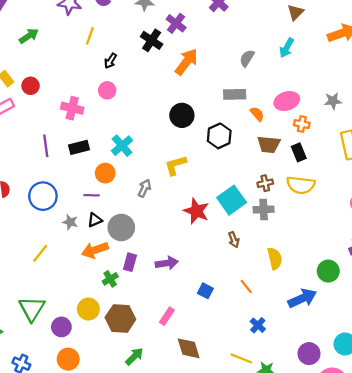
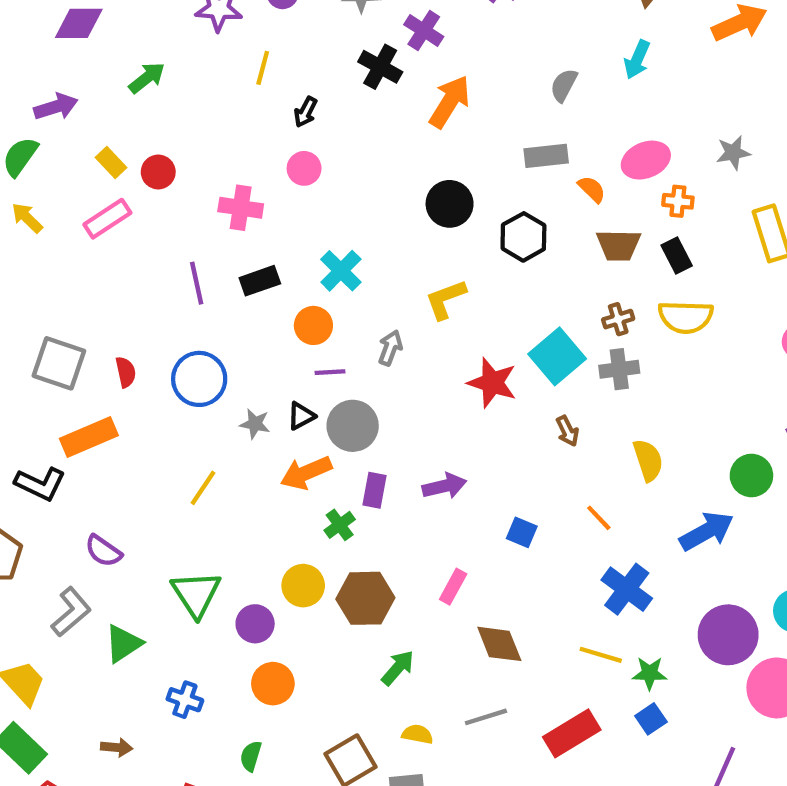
purple line: (91, 195) -> (330, 372), moved
blue cross: (258, 325) -> (627, 589), size x1.6
purple circle: (309, 354) -> (728, 635), size x1.4

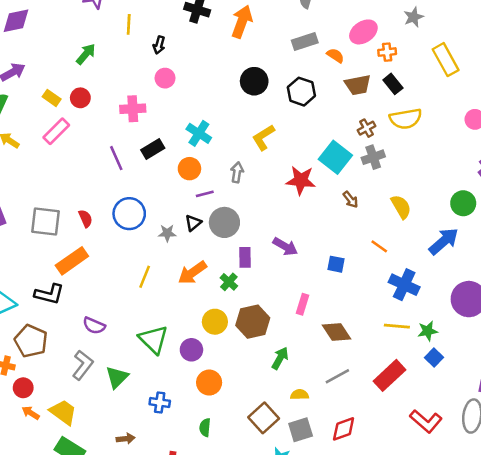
green arrow: (147, 78) -> (86, 54), moved
orange arrow: (306, 473) -> (192, 273), moved
purple arrow: (444, 486) -> (285, 247), turned 55

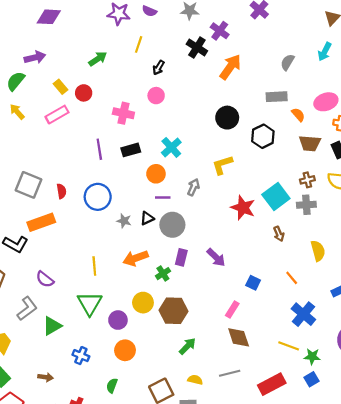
yellow line: (145, 277) -> (94, 266), moved, turned -42
pink rectangle: (302, 304) -> (232, 309), moved

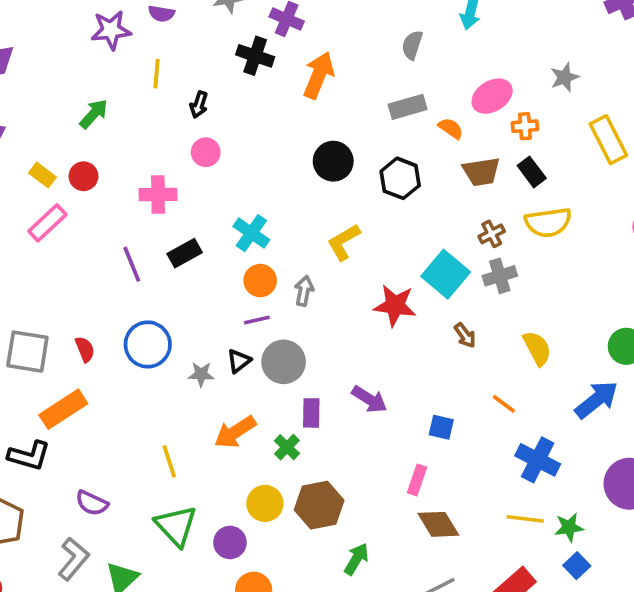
orange circle: (156, 174) -> (260, 281), moved

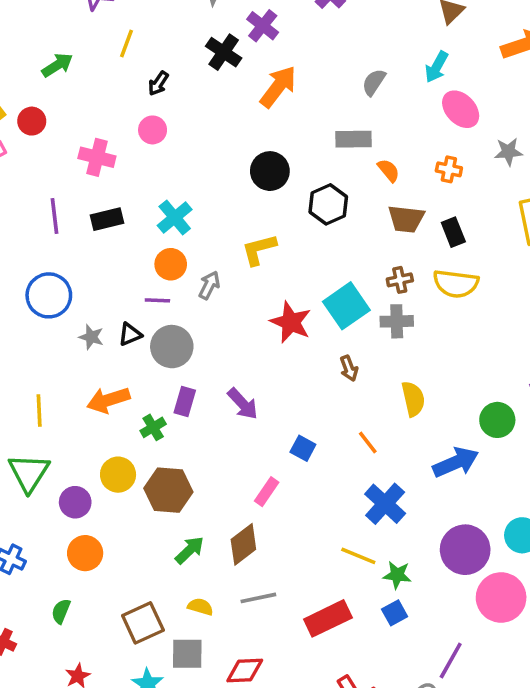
pink ellipse: (492, 96) -> (461, 109), moved, turned 63
orange cross: (525, 126) -> (449, 169), moved
brown diamond: (438, 524) -> (243, 544), moved, turned 69

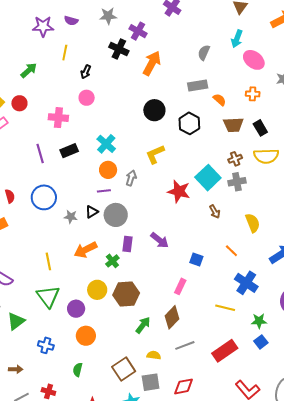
yellow line: (358, 556) -> (225, 308), moved

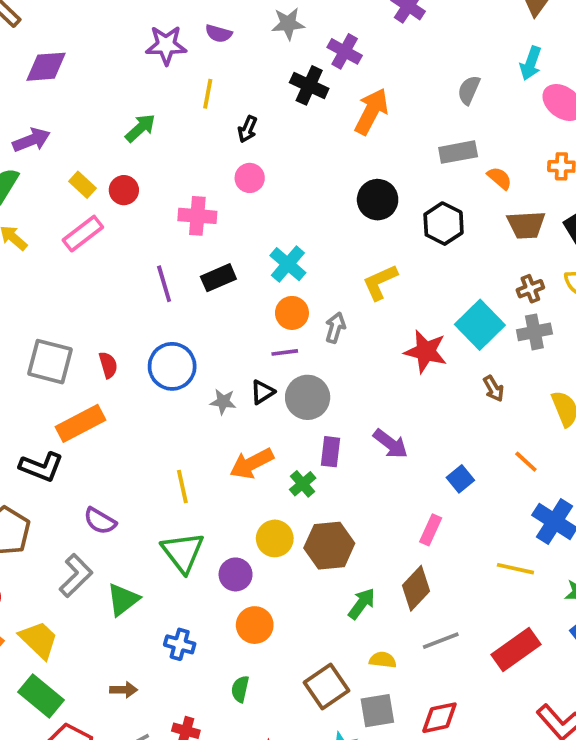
blue square: (196, 260) -> (460, 479), turned 32

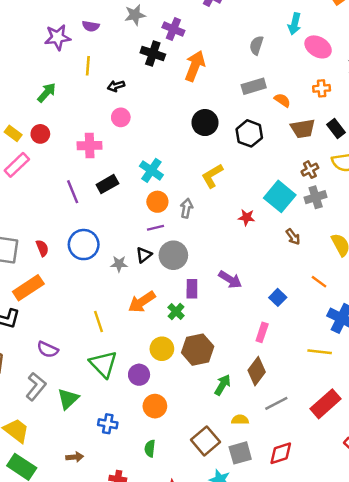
black arrow: (247, 129) -> (116, 86), turned 56
red star: (426, 351) -> (247, 217), size x0.6

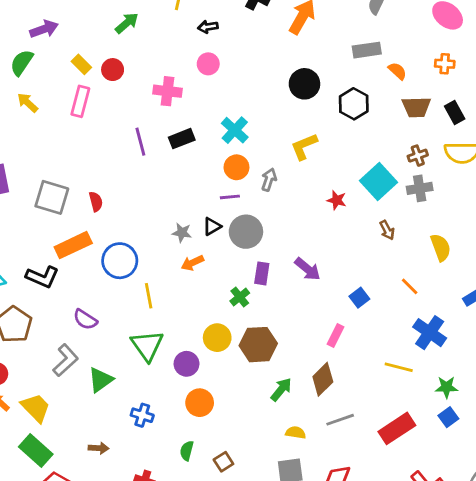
pink rectangle: (17, 165) -> (80, 101), turned -40
blue circle: (84, 245) -> (120, 261), moved
orange arrow: (142, 302) -> (192, 263), moved, size x0.7
brown square: (206, 441) -> (223, 462), moved, size x0.6

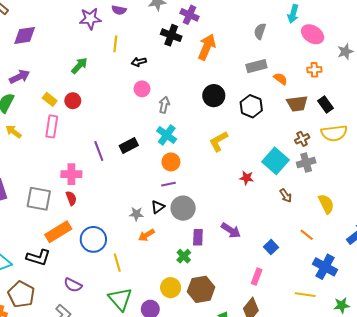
pink cross: (168, 91) -> (71, 174), moved
gray arrow: (269, 180) -> (164, 105), moved

